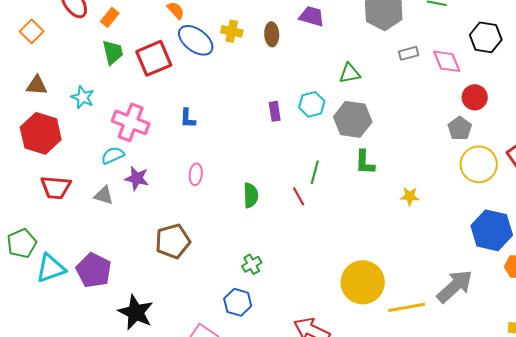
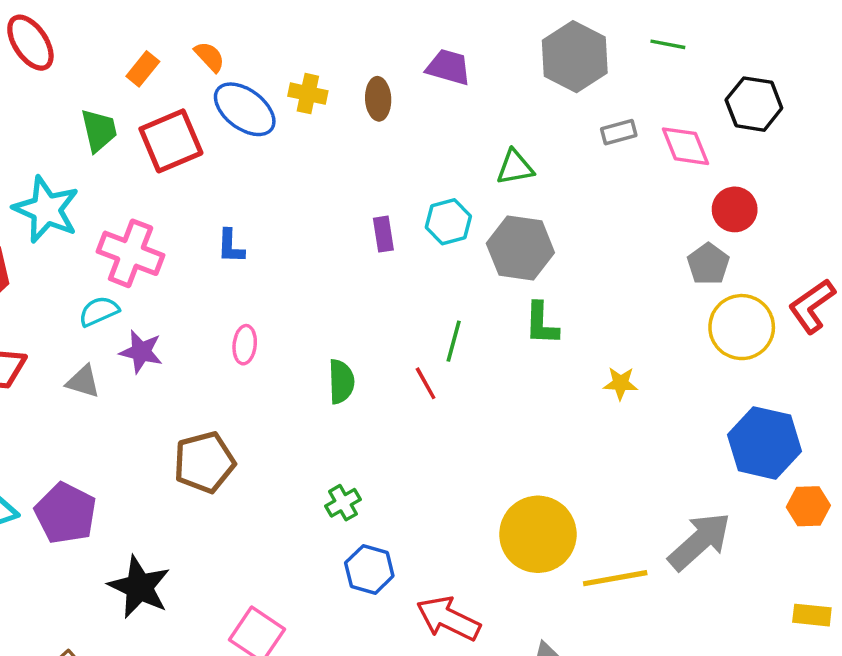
orange rectangle: (110, 17) -> (143, 69), moved
cyan star: (83, 97) -> (46, 209), size x1.6
blue hexagon: (238, 302) -> (369, 569), moved

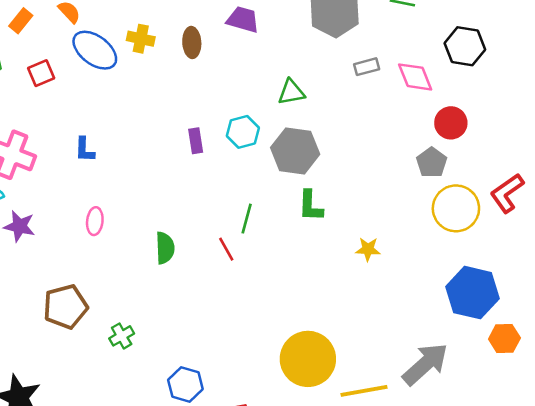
red square: (171, 141) -> (41, 73), size x0.6
green cross: (343, 503) -> (122, 336), moved

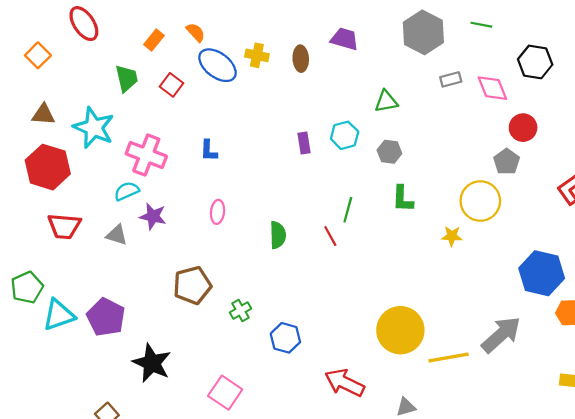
red square: (41, 73) -> (172, 85), turned -30
gray hexagon: (295, 151) -> (389, 152), size x0.6
yellow circle: (456, 208) -> (480, 201), moved
blue hexagon: (185, 384) -> (285, 338), moved

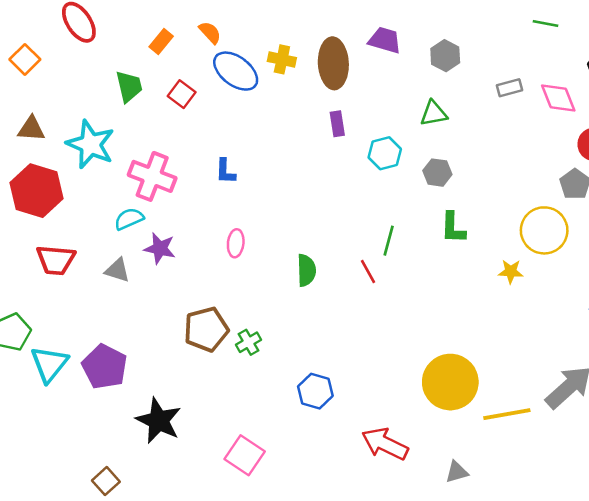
gray hexagon: (423, 32) -> (445, 56), moved, size x0.6
brown ellipse: (301, 59) -> (333, 63), size x1.6
purple rectangle: (304, 143) -> (337, 124), moved
green cross: (240, 310) -> (249, 342), moved
cyan triangle: (59, 315) -> (49, 364), turned -32

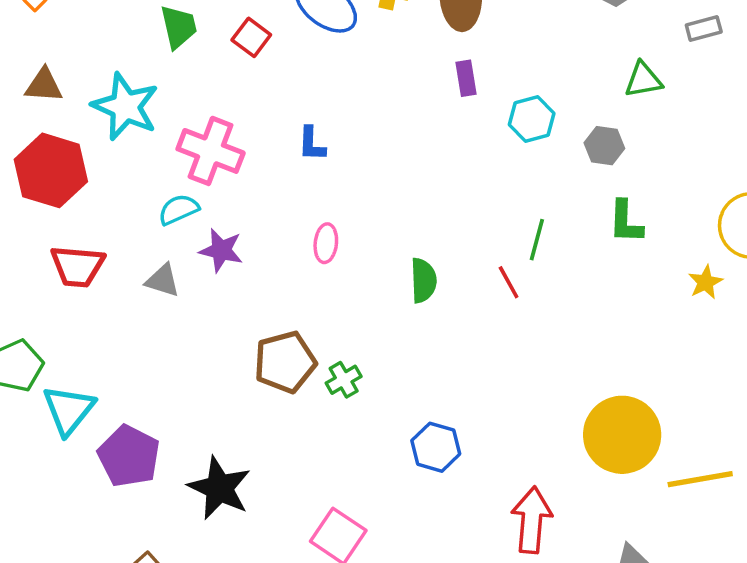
green triangle: (434, 113) -> (643, 80), moved
yellow star: (511, 272) -> (705, 282), turned -30
purple pentagon: (105, 367) -> (129, 456), moved
red arrow: (385, 444) -> (532, 520), turned 69

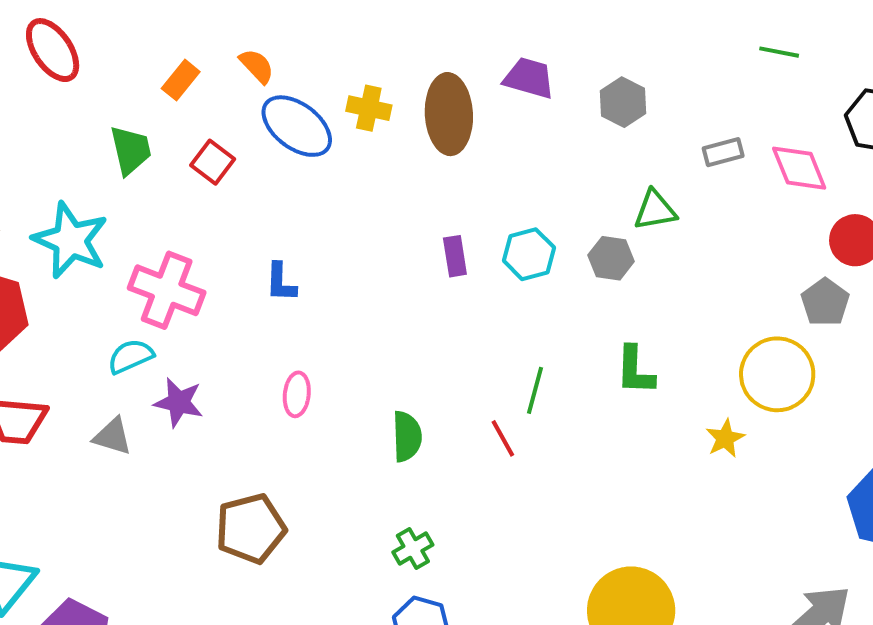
purple rectangle: (466, 78) -> (455, 256), moved
gray hexagon: (604, 146) -> (611, 258), moved
green cross: (344, 380) -> (413, 548), moved

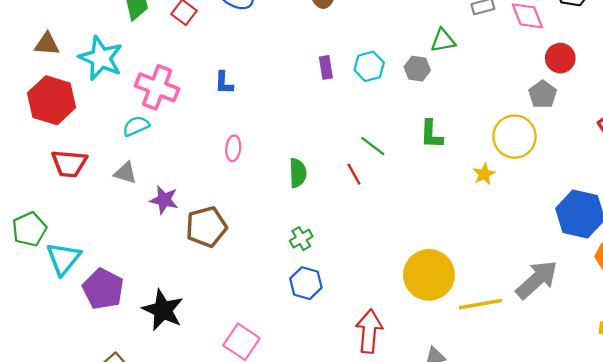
green line: (535, 390) -> (373, 146), turned -68
purple star: (179, 402) -> (164, 200), moved

